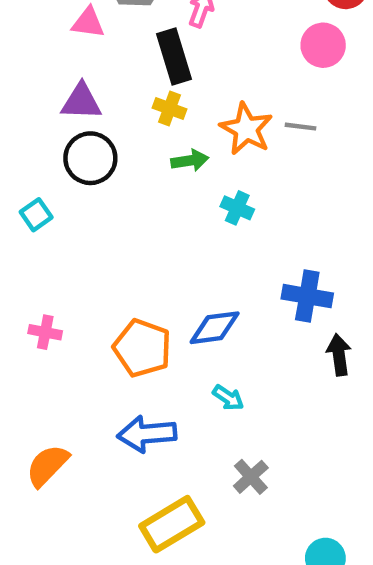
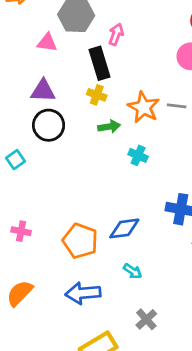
orange semicircle: (47, 465) -> (20, 293), moved

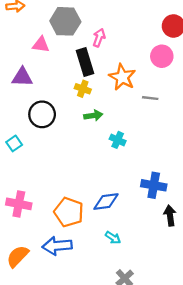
purple triangle: (43, 91) -> (22, 77), moved
orange star: (144, 107) -> (122, 77), moved
pink cross: (21, 231) -> (19, 204), size x1.5
blue arrow: (83, 293) -> (57, 246), moved

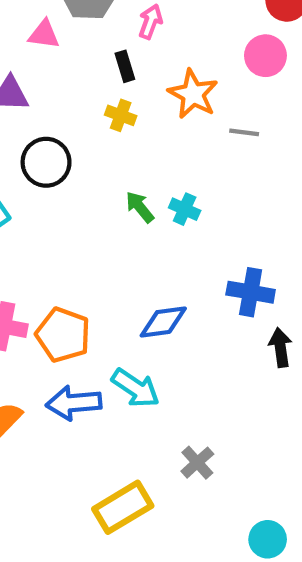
black rectangle: (85, 62) -> (125, 66), size x0.6
green arrow: (93, 116) -> (140, 207), moved, turned -120
orange pentagon: (69, 212) -> (63, 335), moved
cyan arrow: (113, 238) -> (136, 388), moved, size x1.6

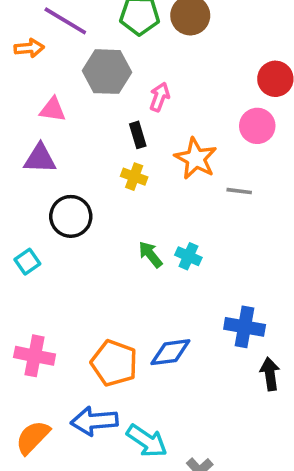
pink triangle: (44, 34) -> (53, 110), moved
orange pentagon: (63, 335) -> (114, 363), moved
cyan arrow: (136, 388) -> (147, 441), moved

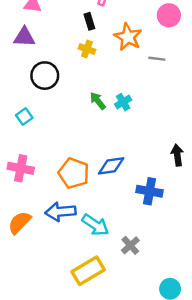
cyan cross: (188, 256) -> (123, 102), turned 35
cyan square: (27, 262) -> (24, 117), moved
blue cross: (245, 327) -> (150, 191), moved
black arrow: (270, 374) -> (177, 155), moved

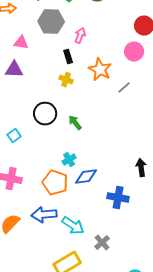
gray line: (157, 59) -> (124, 88), turned -48
black circle: (45, 76) -> (45, 114), moved
cyan cross: (123, 102) -> (69, 160), moved

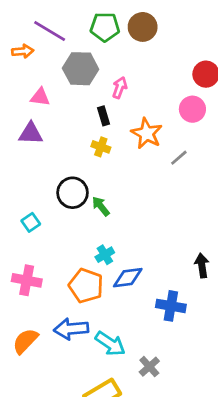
green arrow: (75, 123) -> (101, 206), moved

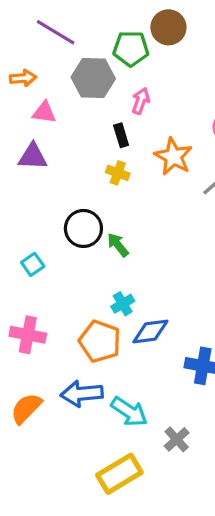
green pentagon: (105, 27) -> (131, 49), moved
orange arrow: (23, 51) -> (23, 78), moved

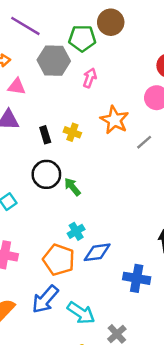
black rectangle: (121, 135) -> (45, 135), moved
blue arrow: (82, 394) -> (45, 299), turned -44

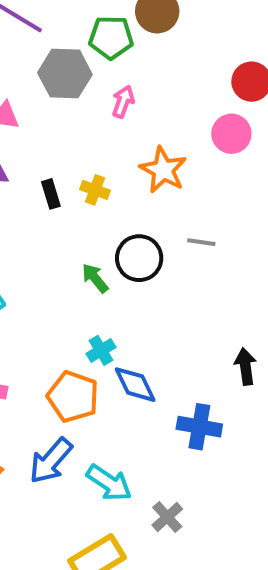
gray line: (144, 142) -> (201, 242), moved, turned 49
black circle: (46, 174) -> (139, 258), moved
blue diamond: (97, 252) -> (135, 385), turned 72

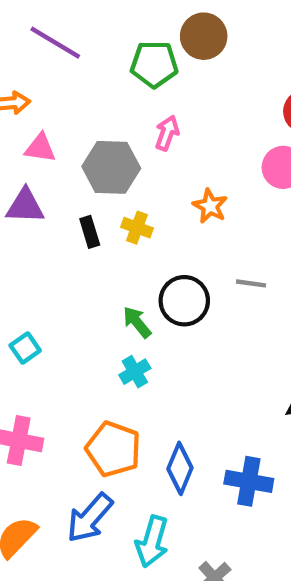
gray hexagon: (65, 74) -> (111, 167), moved
orange star: (163, 170) -> (210, 206), size x0.7
cyan cross: (101, 350) -> (135, 372), moved
blue diamond: (135, 385) -> (180, 468), moved, turned 48
cyan arrow: (109, 483) -> (152, 542), turned 72

